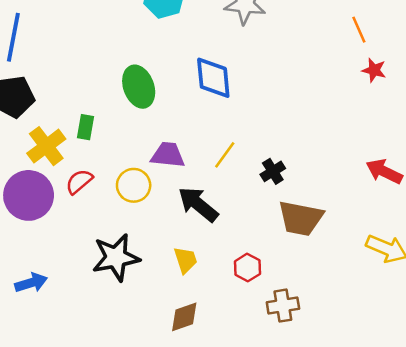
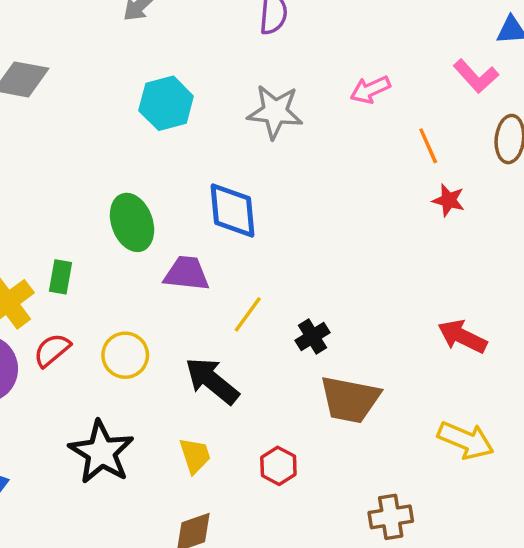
purple trapezoid: (168, 155) -> (186, 273), moved
black star: (116, 257) -> (101, 452), turned -30
brown cross: (283, 306) -> (391, 517), moved

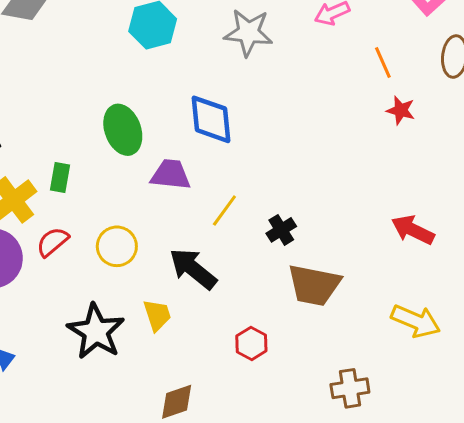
yellow trapezoid: (195, 456) -> (157, 315), moved

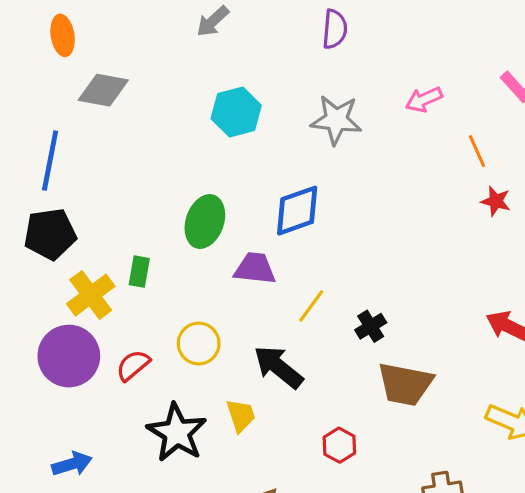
blue diamond: (211, 119) -> (297, 211), turned 76
green ellipse: (123, 130) -> (205, 222), turned 39
red semicircle: (53, 242) -> (133, 365), moved

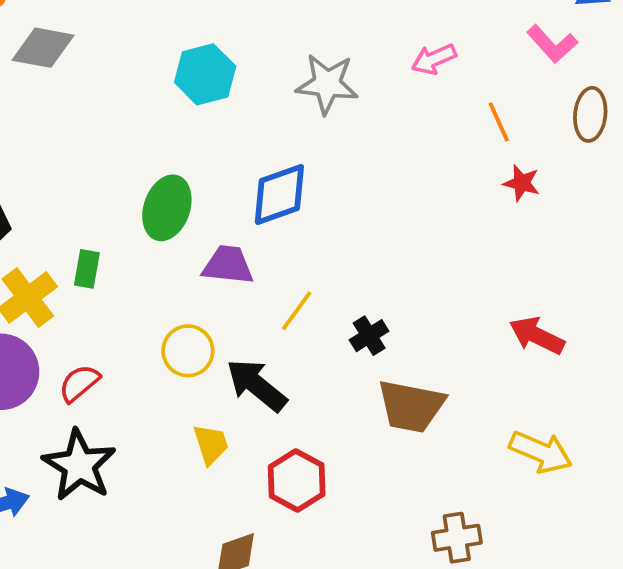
yellow circle: (199, 343) -> (188, 351), moved
black star: (177, 433) -> (79, 465), moved
red hexagon: (339, 445) -> (297, 480), moved, size x1.4

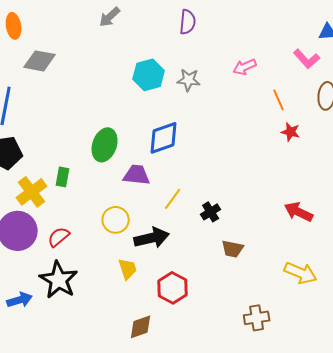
cyan hexagon: (205, 74) -> (149, 75), moved
gray star: (327, 84) -> (189, 80), size x0.7
black arrow: (257, 385) -> (152, 238), turned 128
brown trapezoid: (411, 406) -> (233, 249), size x0.6

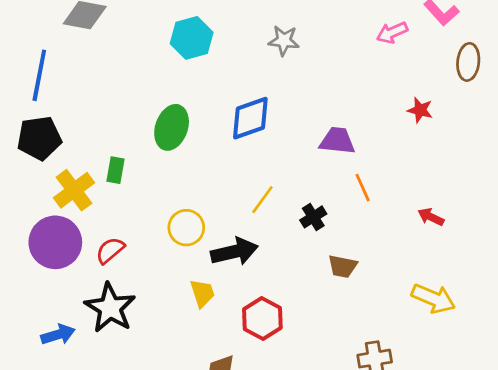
pink arrow: (245, 67) -> (392, 33), moved
cyan hexagon: (149, 75) -> (192, 38), moved
orange line: (279, 100) -> (363, 188), moved
purple trapezoid: (137, 175) -> (337, 141), moved
red arrow: (299, 212) -> (431, 217), size x0.7

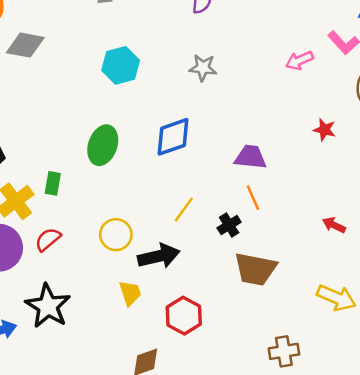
orange line: (363, 188) -> (253, 198), moved
red semicircle: (110, 250) -> (48, 239), moved
brown trapezoid: (343, 266) -> (255, 269), size x1.6

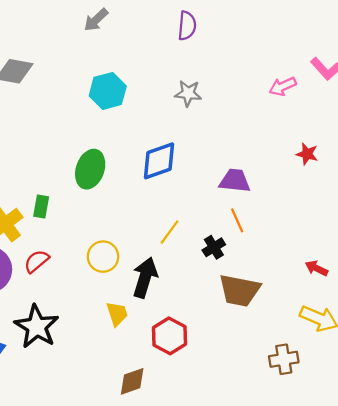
red arrow: (334, 225) -> (316, 268), moved
black arrow: (159, 256) -> (145, 278), turned -60
brown cross: (284, 351) -> (284, 359), moved

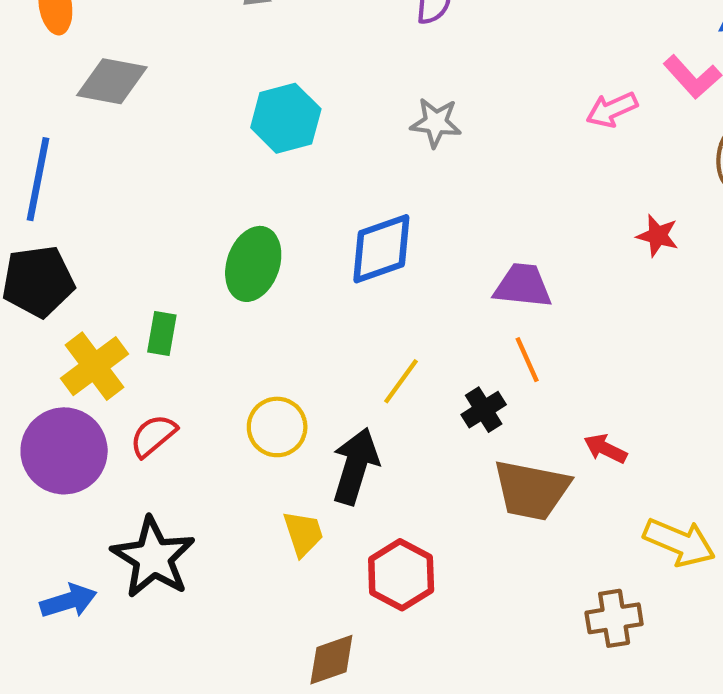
red arrow: (316, 268) -> (605, 449), moved

